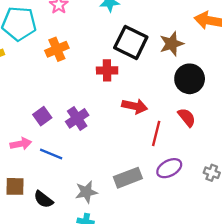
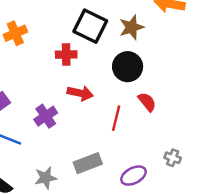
black circle: (190, 79) -> (128, 67), moved
red arrow: (135, 106) -> (80, 93), moved
purple cross: (77, 118) -> (46, 116), moved
purple ellipse: (169, 168) -> (133, 176), moved

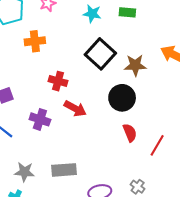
red cross: (66, 55) -> (58, 81), moved
purple cross: (46, 116) -> (40, 119), turned 36
red line: (116, 118) -> (157, 145), moved

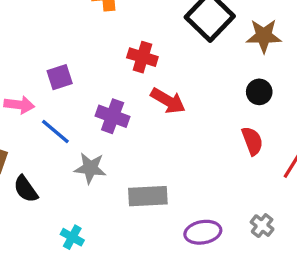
black circle: (122, 98) -> (259, 92), moved, size x0.6
gray star: (24, 172) -> (90, 168), moved

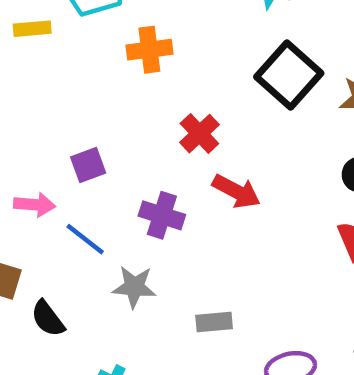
red cross: (142, 57) -> (199, 134), turned 32
gray rectangle: (148, 196) -> (214, 322), size x0.7

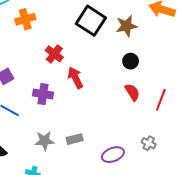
red arrow: (236, 191) -> (75, 78), turned -135
gray star: (134, 287) -> (45, 141), moved

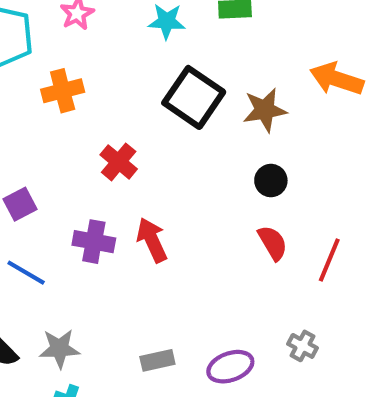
red arrow: (75, 78) -> (152, 240), moved
gray rectangle: (75, 139) -> (157, 360), moved
gray star: (45, 141) -> (59, 349), moved

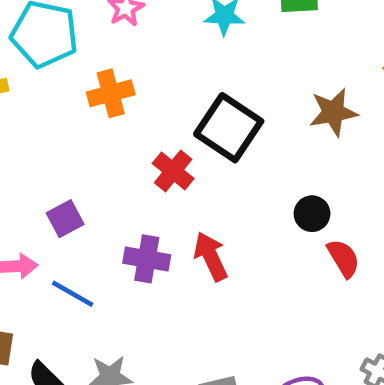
black square: (194, 97) -> (229, 128), moved
black circle: (271, 181) -> (312, 214), moved

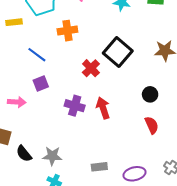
red semicircle: (343, 258) -> (152, 125), moved
blue line: (73, 294) -> (37, 55), moved

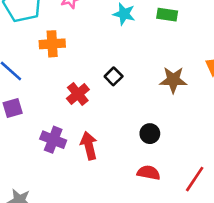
black square: (118, 52) -> (114, 76), size x0.5
red semicircle: (152, 125) -> (149, 173), turned -60

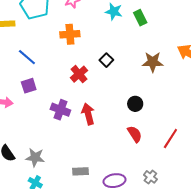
green rectangle: (167, 15) -> (140, 18), moved, turned 56
orange cross: (52, 44) -> (70, 34), moved
red semicircle: (149, 173) -> (135, 134), turned 48

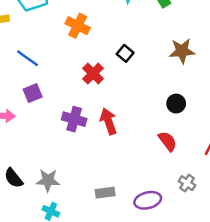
orange cross: (70, 34) -> (78, 26), turned 36
black circle: (135, 104) -> (176, 104), moved
gray cross: (150, 177) -> (187, 183), moved

